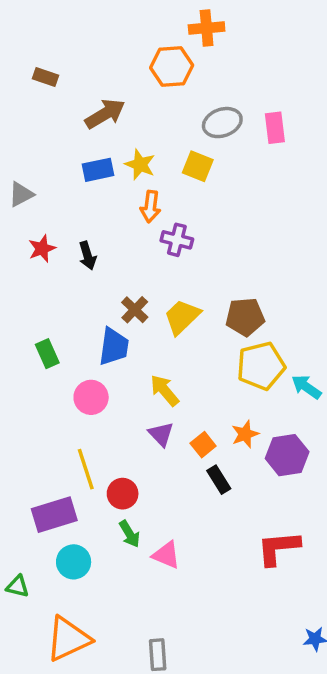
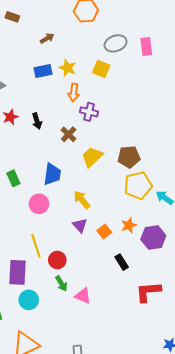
brown arrow: (105, 114) -> (47, 38), size x0.6
brown cross: (135, 310) -> (69, 134), moved
black rectangle: (219, 480) -> (122, 262), moved
purple rectangle: (54, 515) -> (17, 272), turned -70

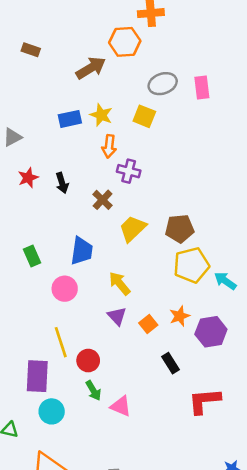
brown arrow: (47, 38) -> (91, 68), moved, size x1.6

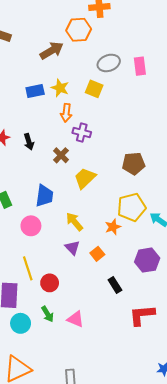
brown pentagon: (180, 229) -> (134, 164), moved
orange star: (180, 316) -> (113, 227), moved
green arrow: (93, 391) -> (48, 314), moved

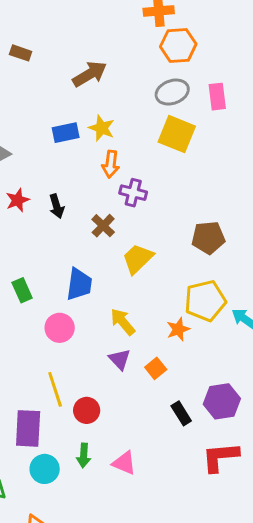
orange hexagon: (79, 30) -> (178, 45), moved
yellow square: (94, 89) -> (177, 134), moved, size x1.4
purple hexagon: (147, 260) -> (222, 401), moved
green arrow: (48, 314) -> (84, 455), turned 35

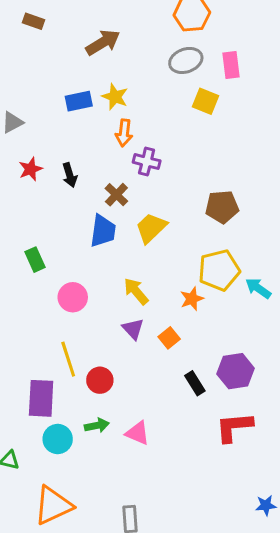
yellow square: (177, 134) -> (205, 101), moved, size x0.7
blue trapezoid: (79, 284) -> (103, 231), moved
green arrow: (84, 455) -> (97, 425), turned -105

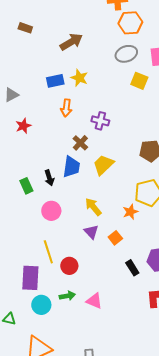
orange arrow: (124, 133) -> (66, 108), moved
black arrow: (70, 175) -> (49, 178), moved

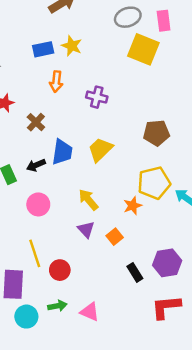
yellow square: (139, 81) -> (143, 49), size x1.5
brown cross: (80, 143) -> (36, 122), moved
black arrow: (49, 178) -> (36, 165), turned 84

